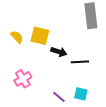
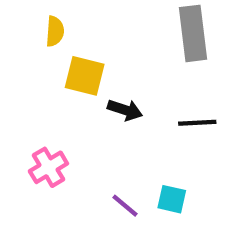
yellow semicircle: (17, 37) -> (55, 31), moved, turned 48
black line: (80, 62) -> (197, 123), moved

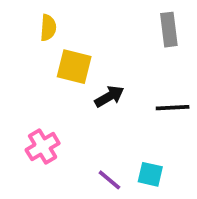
gray rectangle: (193, 33) -> (169, 30), size x0.7
black arrow: (125, 110) -> (109, 96), turned -48

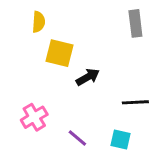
black line: (173, 108) -> (135, 102), moved
purple line: (109, 180) -> (77, 138), moved

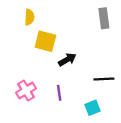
purple line: (77, 138) -> (59, 93), moved, turned 42
cyan square: (121, 140) -> (92, 108), turned -35

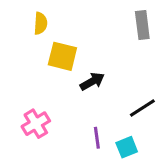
black line: (104, 79) -> (142, 108), turned -30
purple line: (59, 93) -> (97, 138), moved

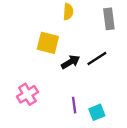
yellow semicircle: (41, 23) -> (68, 12), moved
black line: (142, 108) -> (97, 58), moved

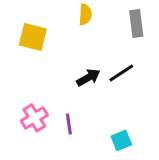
yellow square: (48, 43) -> (33, 37), moved
purple line: (74, 105) -> (69, 124), moved

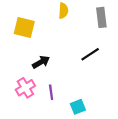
black arrow: (88, 77) -> (41, 62), moved
cyan square: (121, 140) -> (78, 107), moved

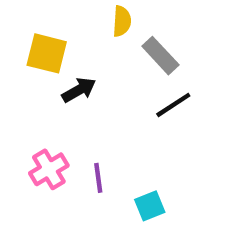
gray rectangle: (101, 17) -> (160, 56), moved, turned -36
black arrow: (41, 62) -> (79, 90), moved

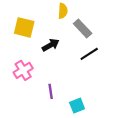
black arrow: (79, 90) -> (51, 45), moved
pink cross: (49, 169) -> (23, 70), moved

